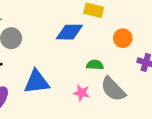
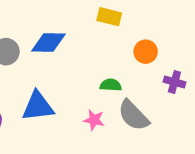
blue diamond: (69, 32) -> (48, 43), moved

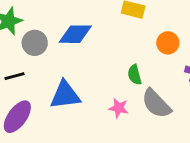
green semicircle: (111, 85) -> (135, 75), turned -108

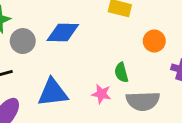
gray semicircle: (156, 104) -> (143, 101), turned -48
pink star: (119, 108) -> (101, 94), moved

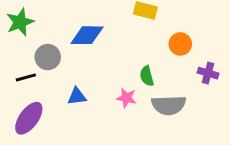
gray circle: (23, 41) -> (48, 57), moved
blue triangle: (53, 92) -> (77, 96), size x0.6

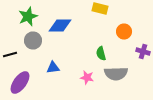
green star: (20, 22) -> (28, 16), moved
black line: (26, 77) -> (10, 54), moved
pink star: (126, 98) -> (87, 78), moved

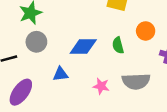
blue diamond: (60, 26) -> (83, 47), moved
green semicircle: (101, 54) -> (118, 45), moved

